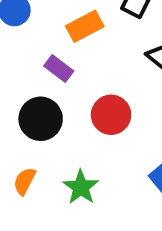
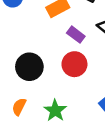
purple rectangle: (59, 68) -> (76, 35), moved

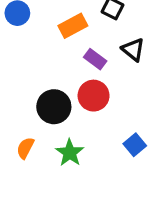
black circle: (29, 67) -> (54, 107), moved

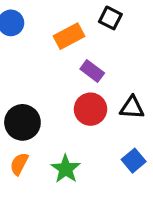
black triangle: (133, 50) -> (132, 107), moved, turned -35
black circle: (54, 107) -> (22, 122), moved

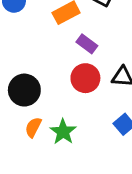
orange semicircle: (19, 164) -> (33, 127), moved

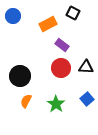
green star: (63, 132) -> (56, 104), moved

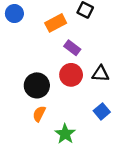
black circle: (20, 76) -> (37, 85), moved
orange semicircle: (26, 101) -> (39, 114), moved
green star: (56, 104) -> (65, 134), moved

